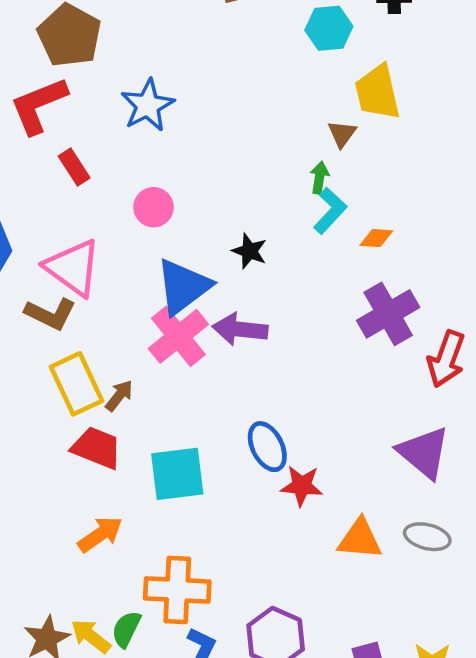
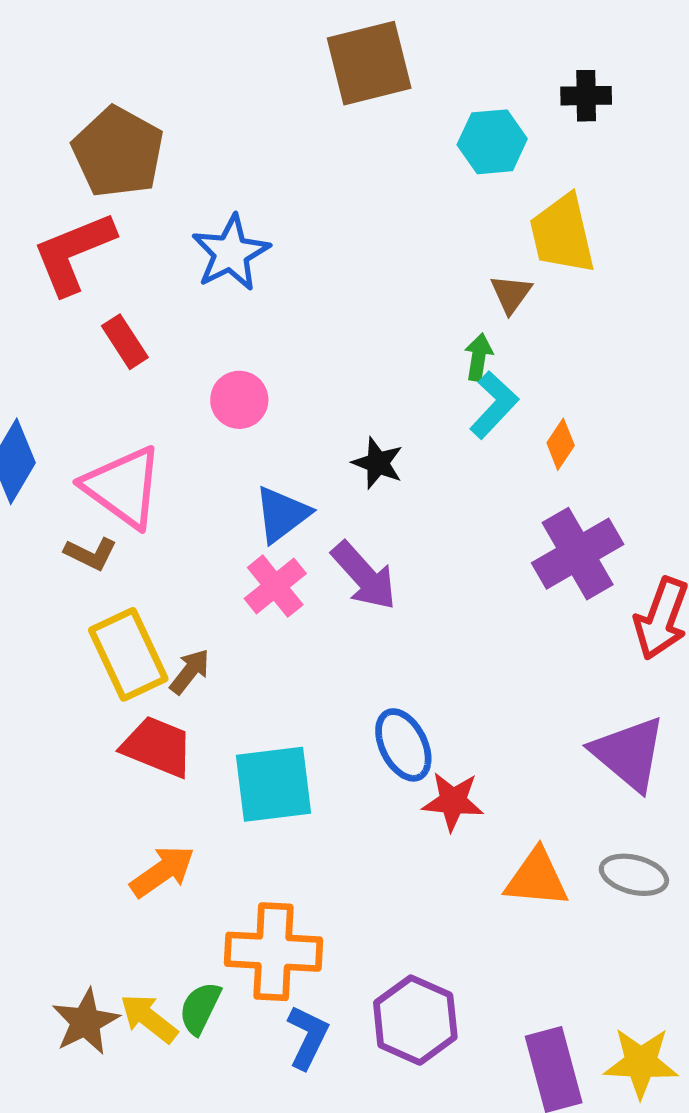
orange diamond: (376, 238) -> (561, 444), turned -60
blue triangle: (183, 287) -> (282, 514), size x0.7
brown L-shape: (50, 314) -> (91, 554), size x0.7
purple arrow: (240, 329) -> (364, 576), turned -138
pink cross: (178, 336) -> (275, 586), size x0.7

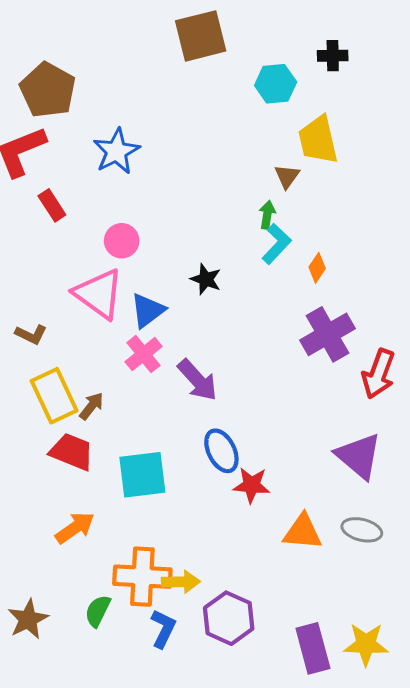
pink triangle: (123, 487) -> (99, 294), moved
purple arrow: (364, 576) -> (198, 380), moved
yellow arrow: (149, 1018) -> (181, 582), moved, turned 141

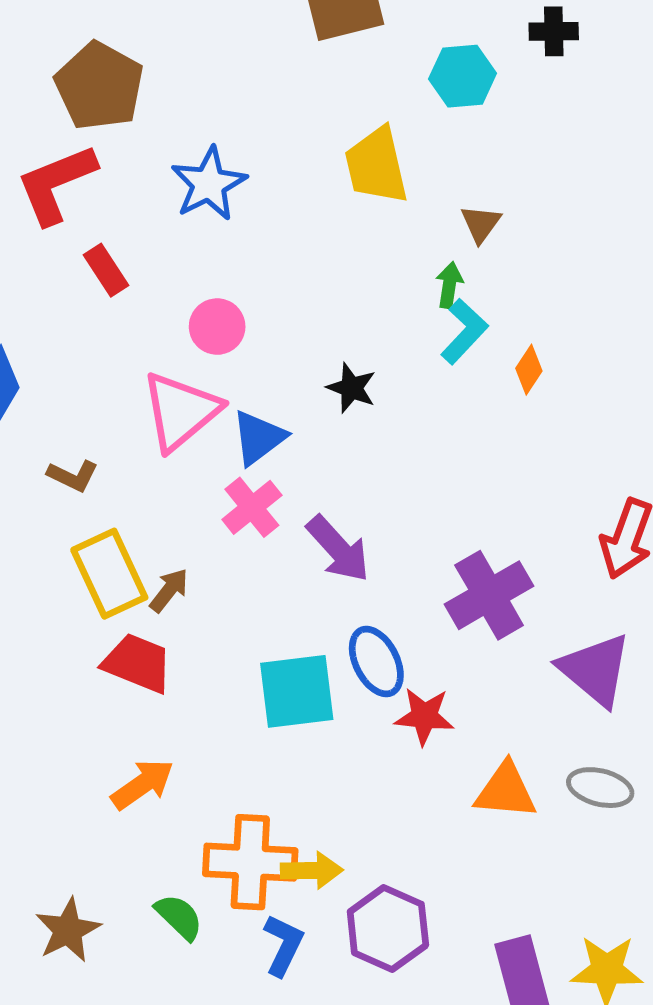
yellow trapezoid: (318, 140) -> (376, 166), moved
pink triangle: (99, 294) -> (181, 411), turned 44
purple cross: (327, 334) -> (489, 595), moved
cyan square: (142, 475) -> (297, 691), moved
green semicircle: (98, 611) -> (179, 917), turned 108

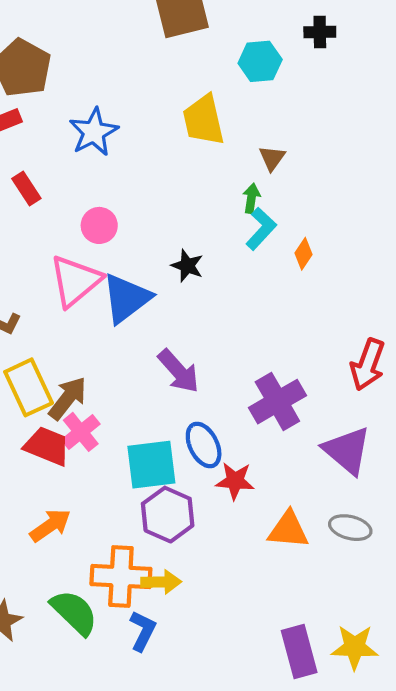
blue triangle: (259, 438) -> (126, 298), size x1.4
pink cross: (252, 507) -> (81, 432), moved
brown arrow: (169, 590) -> (68, 398), size x1.5
green semicircle: (179, 917) -> (74, 612), size x1.5
purple hexagon: (388, 928) -> (168, 515), moved

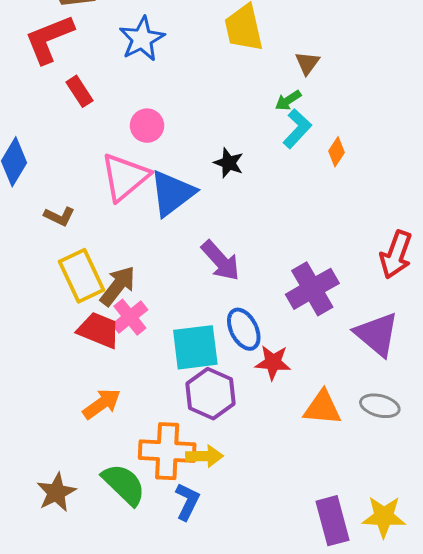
green arrow: (251, 198) -> (288, 100), turned -132

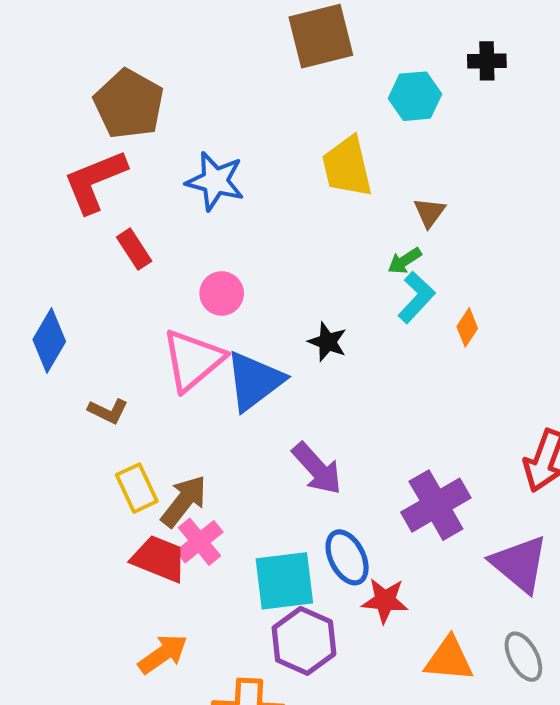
blue star: (142, 39) -> (215, 181), turned -30
yellow rectangle: (81, 276) -> (137, 488), size x0.7
gray ellipse: (380, 406) -> (523, 657), turned 48

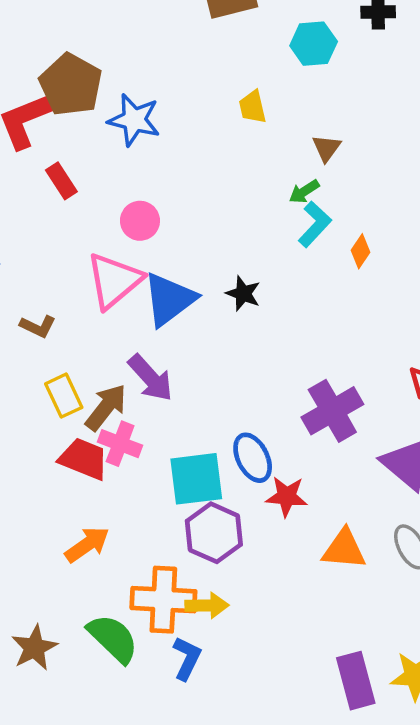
brown pentagon: (129, 104) -> (71, 85), moved
yellow trapezoid: (347, 167) -> (253, 107), size x0.6
black star: (327, 342) -> (243, 293), moved
purple arrow: (317, 469) -> (151, 378), moved
pink cross: (199, 542) -> (120, 444), turned -30

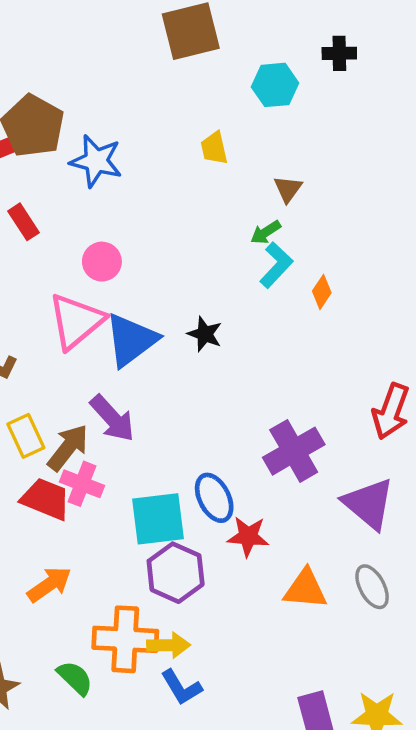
green semicircle: (113, 638) -> (75, 678), size x0.7
blue L-shape: (187, 658) -> (181, 687), moved, turned 123

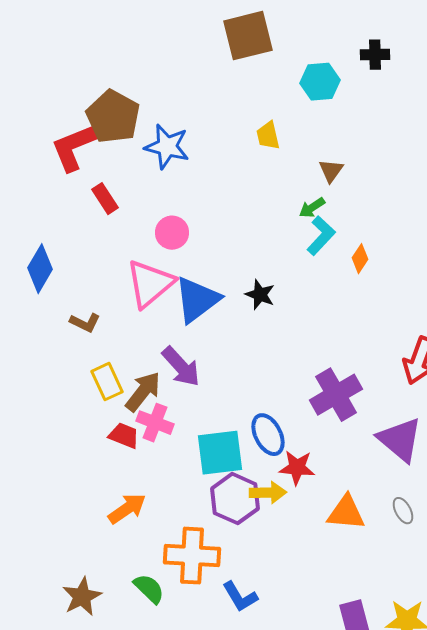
red trapezoid: (46, 499) -> (124, 436), size x0.7
gray ellipse: (372, 587) -> (403, 511), size x0.7
yellow arrow: (169, 645) -> (268, 493), moved

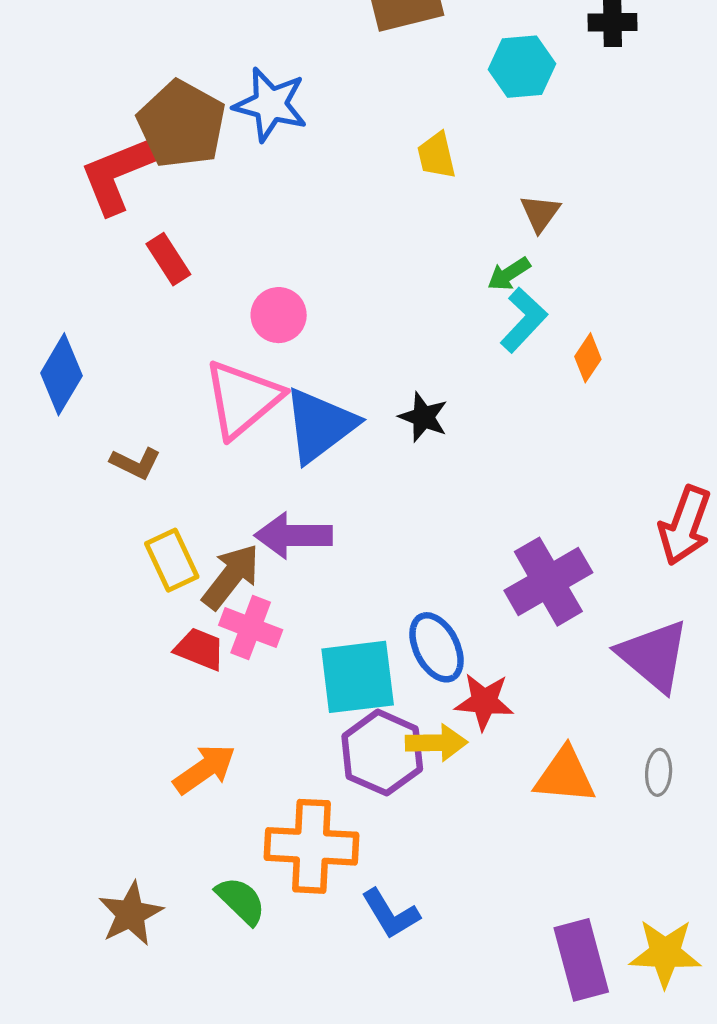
blue star: (167, 147) -> (270, 105), moved
purple arrow: (181, 367) -> (293, 535), turned 132
gray ellipse: (403, 511) -> (659, 772), turned 32

